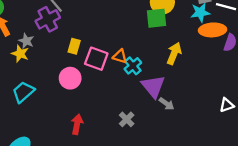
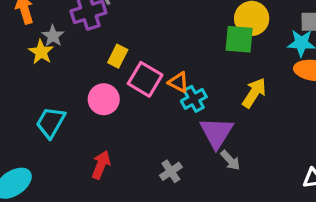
cyan trapezoid: (23, 92) -> (51, 122), moved, turned -30

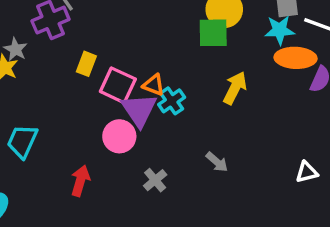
pink circle: (104, 99) -> (119, 136), moved
purple triangle: (216, 133) -> (139, 110), moved

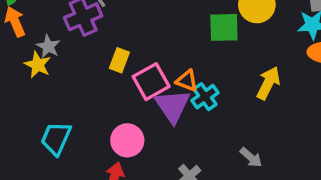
green square: (213, 33) -> (224, 27), moved
pink square: (118, 85) -> (151, 82), turned 36
pink circle: (119, 136) -> (127, 140), moved

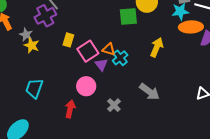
yellow star: (38, 65) -> (32, 45), moved
purple triangle: (172, 106) -> (101, 65), size x0.6
pink circle: (127, 140) -> (86, 86), moved
gray arrow: (251, 157) -> (149, 92), size x1.5

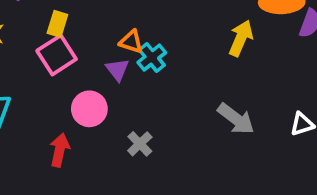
yellow arrow: (157, 47) -> (241, 38), moved
pink square: (88, 51) -> (57, 55), moved
gray arrow: (149, 92) -> (236, 119), moved

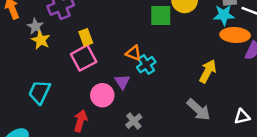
yellow rectangle: (57, 24) -> (86, 37), turned -42
yellow arrow: (241, 38) -> (208, 71), moved
purple triangle: (117, 70) -> (122, 82), moved

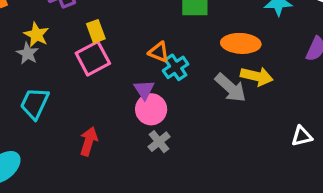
gray star: (35, 26) -> (28, 53), moved
orange ellipse: (235, 35) -> (241, 43), moved
yellow arrow: (208, 71) -> (257, 76), turned 75
pink circle: (102, 95) -> (151, 109), moved
gray arrow: (199, 110) -> (231, 88), moved

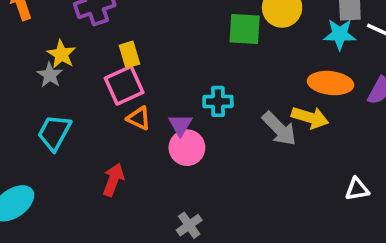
orange ellipse: (241, 43) -> (331, 83), moved
orange triangle: (159, 52) -> (139, 118), moved
cyan cross: (176, 67) -> (218, 101), turned 30
gray cross: (159, 142) -> (189, 225), moved

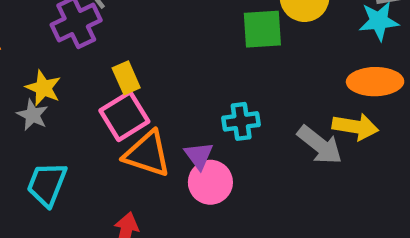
orange triangle: (139, 118) -> (147, 154), size x1.6

